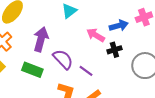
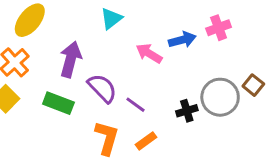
black cross: (114, 50) -> (187, 111), moved

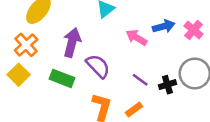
pink cross: (219, 28) -> (194, 30), moved, turned -30
purple line: (135, 105) -> (140, 80), moved

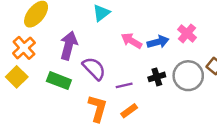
blue arrow: (164, 26) -> (158, 42), moved
purple line: (140, 80) -> (124, 85), moved, turned -49
black cross: (167, 85) -> (157, 77), moved

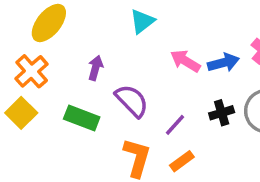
purple arrow: (69, 46) -> (96, 68), size x0.6
purple line: (124, 85) -> (175, 125), turned -35

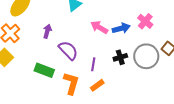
green rectangle: (82, 118) -> (44, 70), moved
purple line: (175, 125) -> (93, 64), turned -32

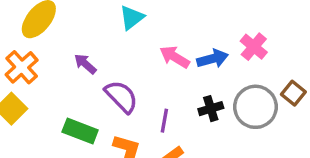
purple arrow: (47, 31) -> (85, 64), turned -64

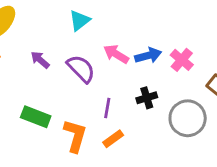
pink cross: (254, 47) -> (182, 60), moved
purple semicircle: (121, 97) -> (81, 69), moved
gray circle: (255, 107) -> (188, 118), moved

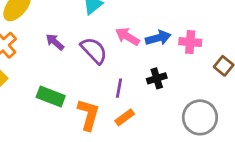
pink cross: (182, 60) -> (190, 42), turned -35
gray circle: (188, 118) -> (200, 117), moved

